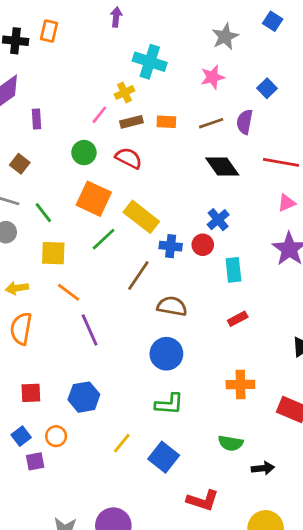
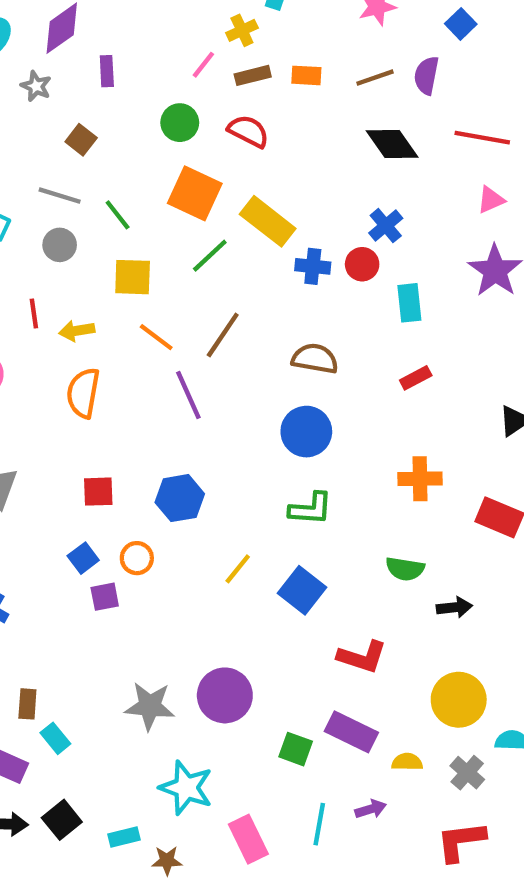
brown line: (138, 275) -> (223, 335), moved

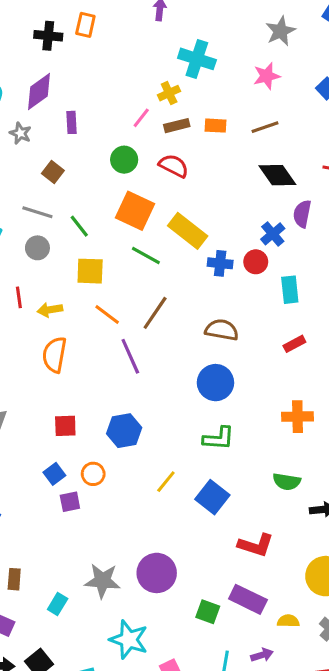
purple semicircle: (426, 75) -> (302, 214), moved
green line: (210, 256) -> (146, 256), turned 72
cyan rectangle: (55, 738) -> (58, 604), moved, turned 70

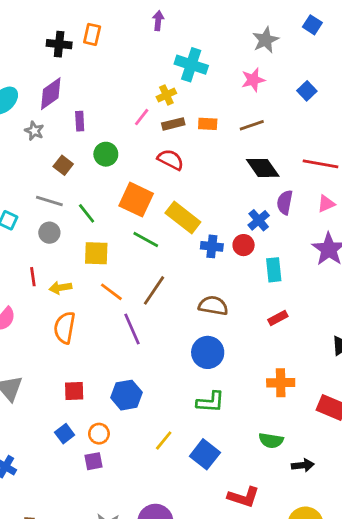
green circle: (124, 160) -> (106, 154), moved
purple square: (70, 502) -> (93, 461), moved

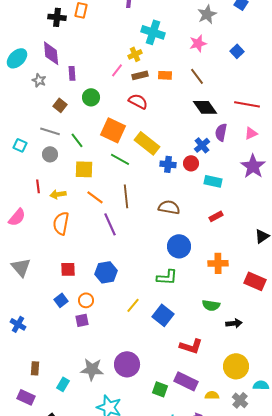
purple diamond: (51, 94) -> (51, 53), turned -60
brown line: (252, 125) -> (197, 76), turned 72
cyan rectangle: (274, 270) -> (213, 181), turned -72
brown line: (154, 290) -> (126, 196), turned -40
blue circle: (208, 352) -> (179, 246), moved

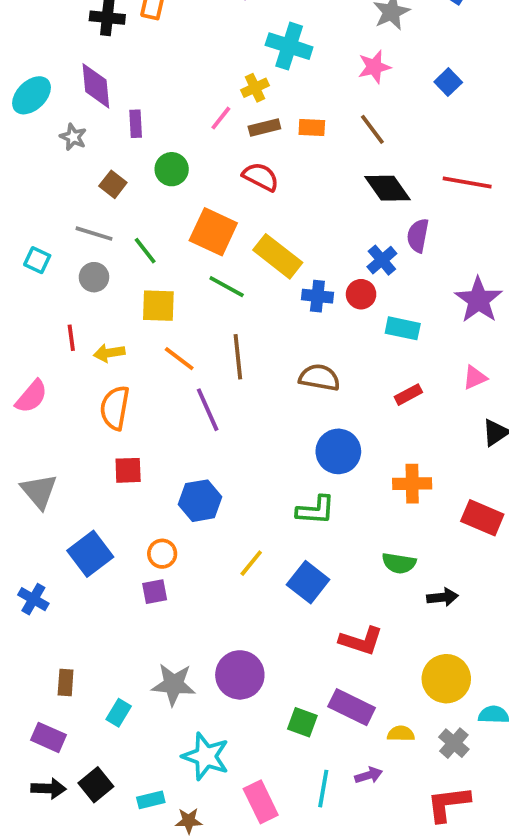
pink triangle: (251, 133) -> (475, 378), moved
red square: (68, 269) -> (128, 470), moved
blue square: (61, 300) -> (90, 554), moved, size x1.6

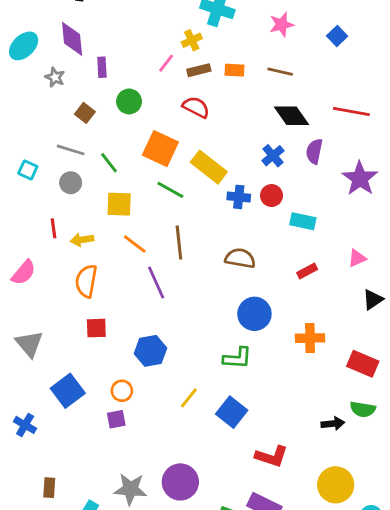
brown line: (372, 129) -> (280, 72), turned -40
blue cross: (382, 260) -> (273, 156), moved
purple star: (478, 300) -> (360, 178), moved
green semicircle: (399, 563) -> (363, 409), moved

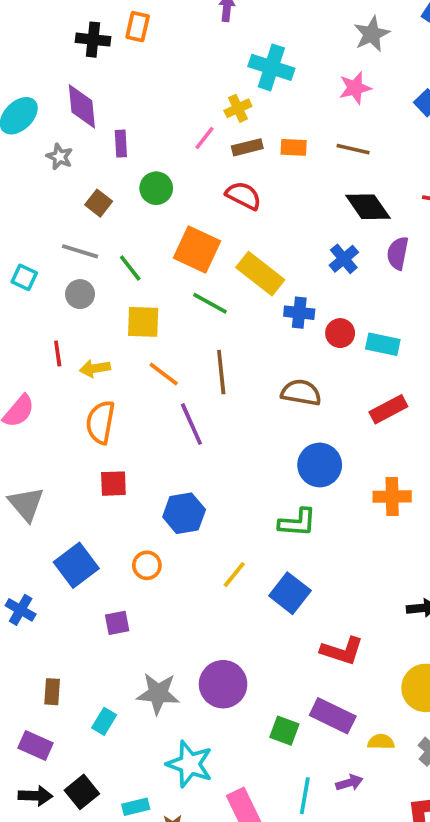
red circle: (272, 196) -> (340, 333), moved
red rectangle: (307, 271) -> (388, 409), size x1.4
purple square: (116, 419) -> (117, 623), moved

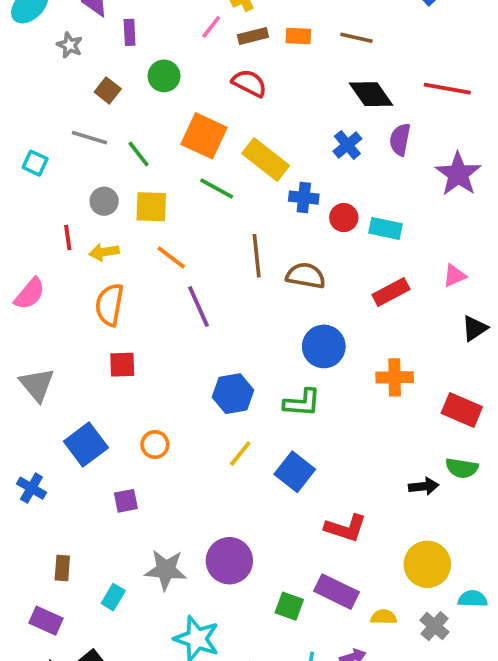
gray circle: (80, 294) -> (104, 201), moved
brown line: (221, 372) -> (257, 256), moved
blue hexagon: (184, 513) -> (233, 394), moved

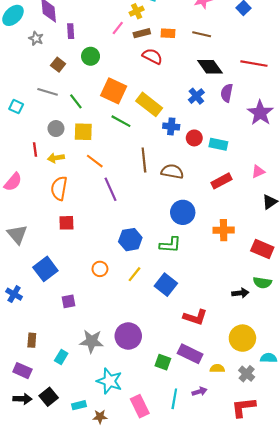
red semicircle: (249, 83) -> (152, 56), moved
orange circle: (155, 445) -> (100, 269), moved

